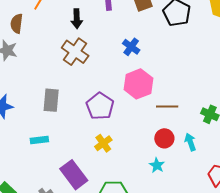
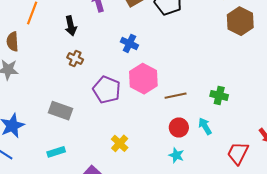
brown cross: (75, 52) -> (75, 59), size x0.6
gray rectangle: (51, 100) -> (60, 111), turned -65
purple pentagon: (100, 106) -> (107, 90), moved

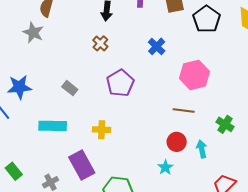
pink hexagon: (143, 79) -> (195, 75), moved
gray rectangle: (60, 111) -> (70, 88), size x0.7
yellow cross: (120, 143) -> (102, 130), moved, turned 30
cyan rectangle: (56, 152) -> (53, 126), size x1.5

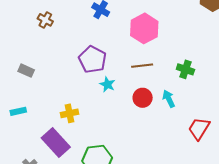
purple pentagon: (120, 83) -> (92, 59), moved
cyan rectangle: (53, 126) -> (18, 111), size x0.6
yellow cross: (102, 130) -> (70, 113), moved
cyan star: (165, 167) -> (107, 84), moved

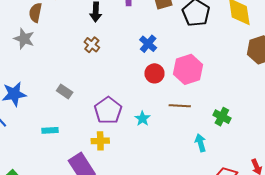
purple pentagon: (92, 59) -> (108, 110), moved
red circle: (143, 98) -> (154, 73), moved

